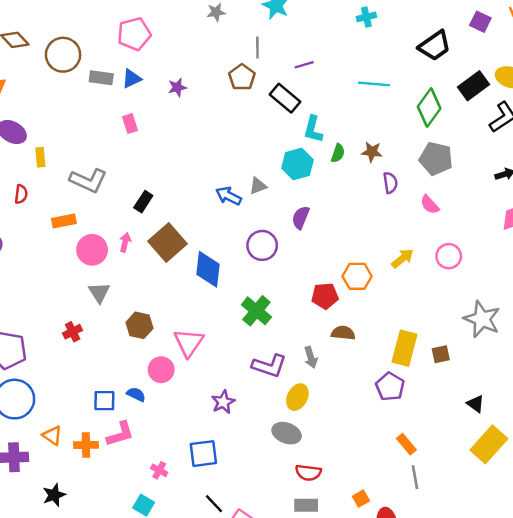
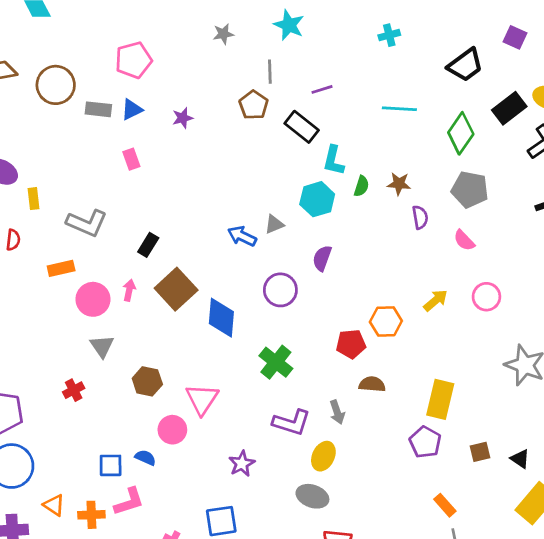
brown square: (441, 354) -> (480, 452), moved

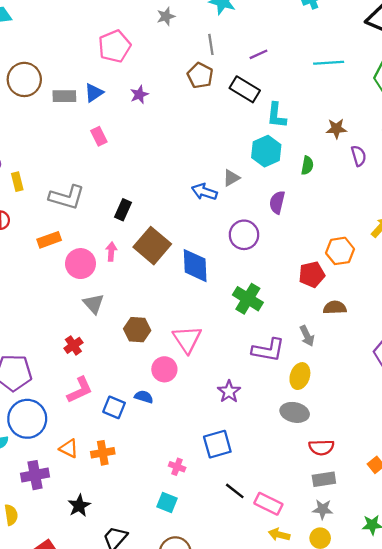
pink pentagon: (133, 60) -> (115, 46), moved
green semicircle: (361, 186) -> (307, 165), moved
blue square: (111, 465) -> (114, 407), turned 30
pink L-shape: (129, 502) -> (80, 390), moved

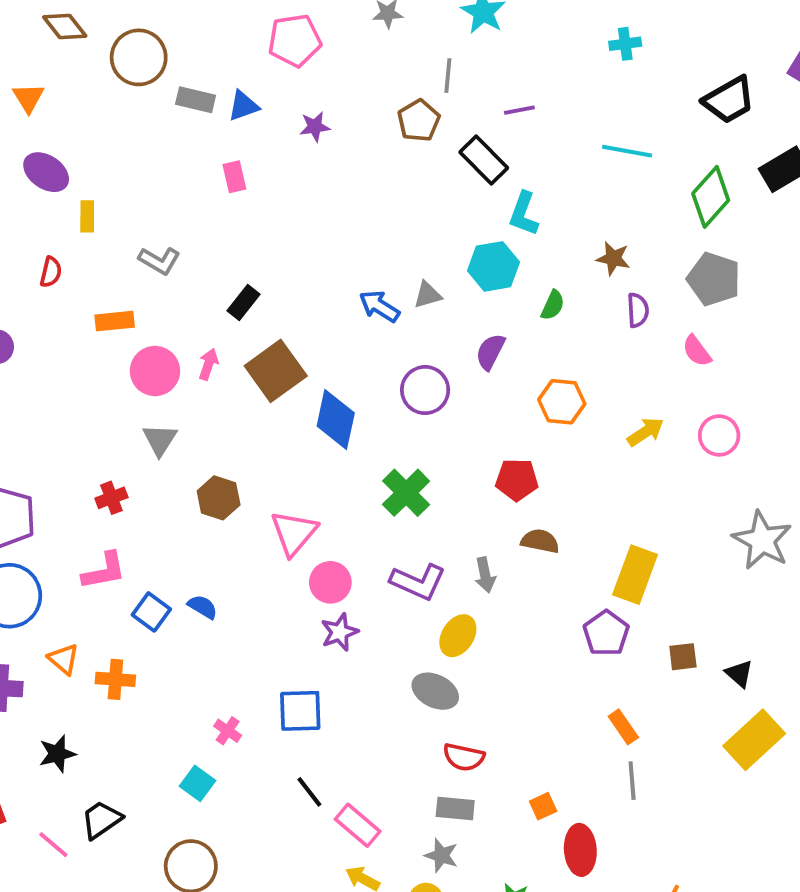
gray L-shape: (67, 197) -> (159, 261), size x0.7
orange hexagon: (340, 251) -> (562, 402), moved
pink circle: (164, 369) -> (330, 582), moved

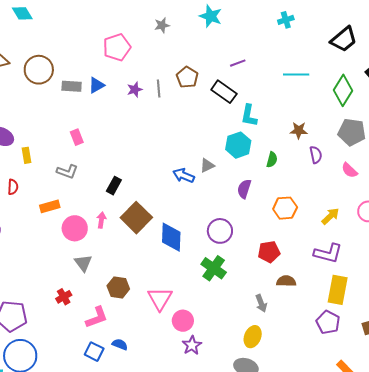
gray line: (448, 76) -> (159, 88), moved
pink rectangle: (234, 177) -> (77, 137), moved
purple circle: (425, 390) -> (220, 231), moved
pink L-shape: (104, 571) -> (97, 317), moved
purple L-shape: (418, 582) -> (328, 253), moved

